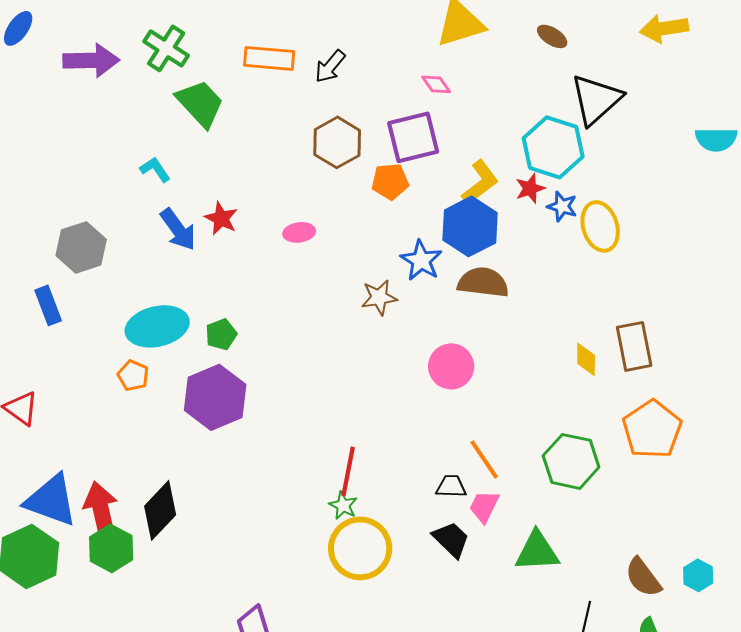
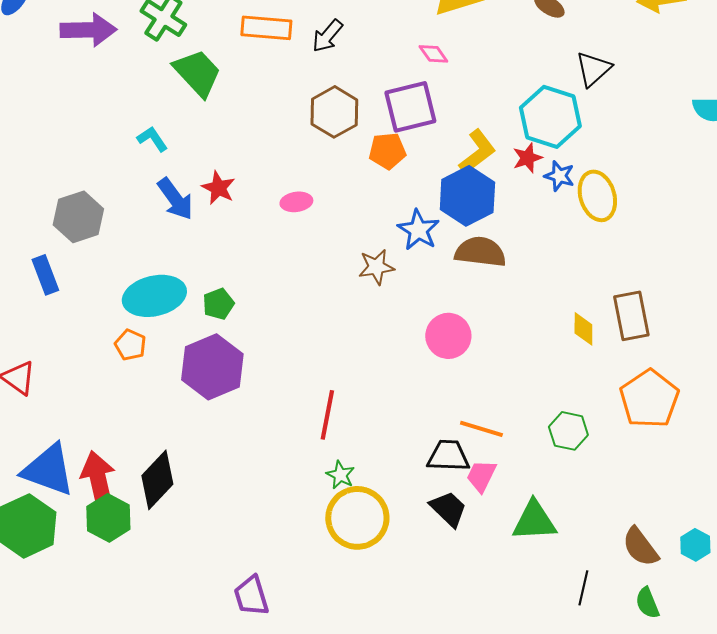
black triangle: (596, 99) -> (593, 69), size x0.7
orange line: (484, 459) -> (481, 429), turned -39
green hexagon: (571, 461) -> (568, 431), size x0.7
red line: (348, 471) -> (327, 415), moved
black trapezoid: (451, 486) -> (448, 456), size x1.4

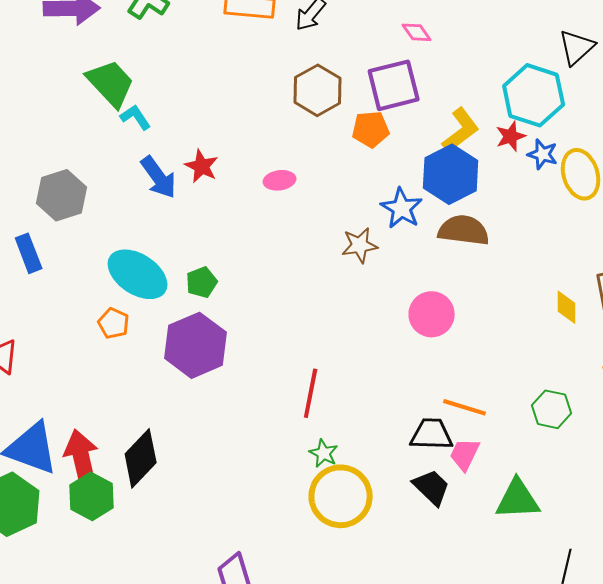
green trapezoid: (197, 73) -> (111, 83), moved
cyan ellipse: (154, 296) -> (138, 274), turned 46

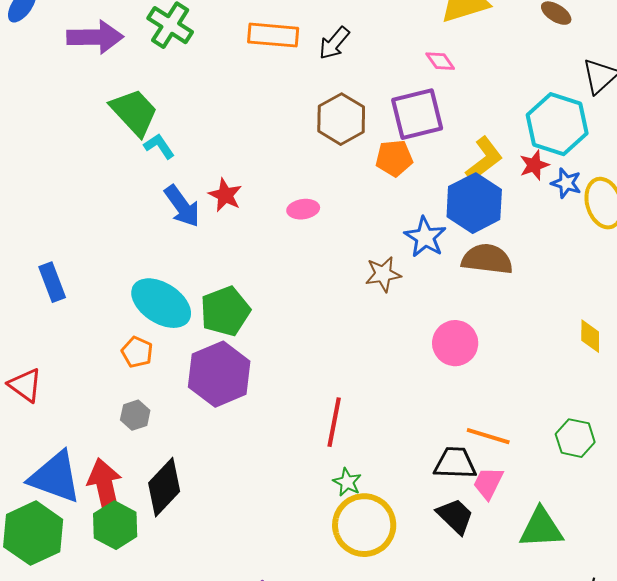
gray hexagon: (62, 195) -> (135, 415), moved, size x0.6
green pentagon: (202, 282) -> (225, 311), size x1.6

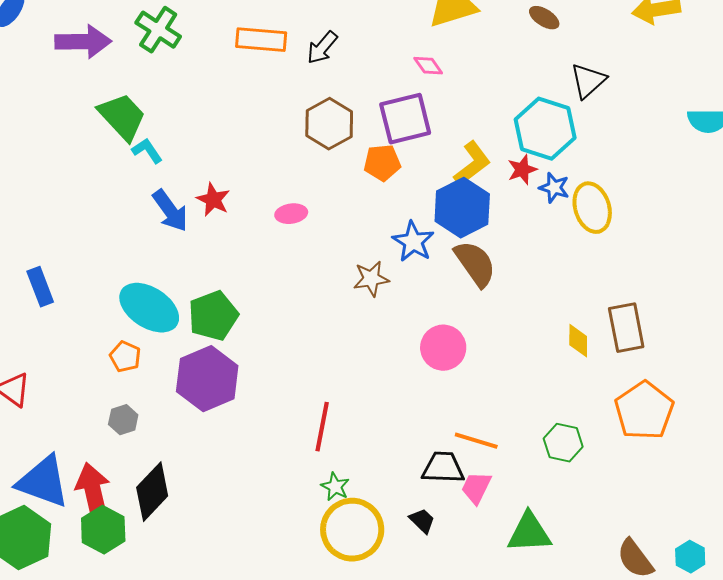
brown semicircle: (487, 259) -> (475, 264), turned 48
black trapezoid: (455, 516) -> (422, 521), moved, size x0.7

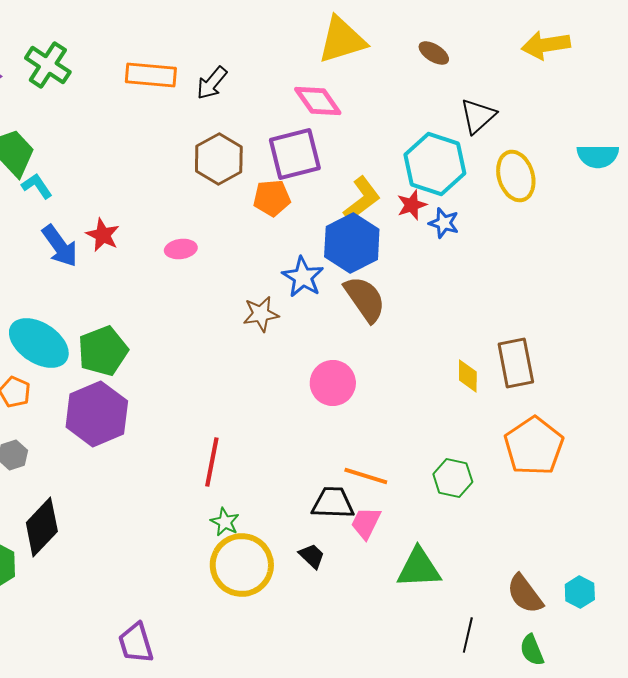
pink diamond: (428, 66) -> (318, 101), size x1.6
yellow ellipse: (592, 208) -> (516, 176), moved

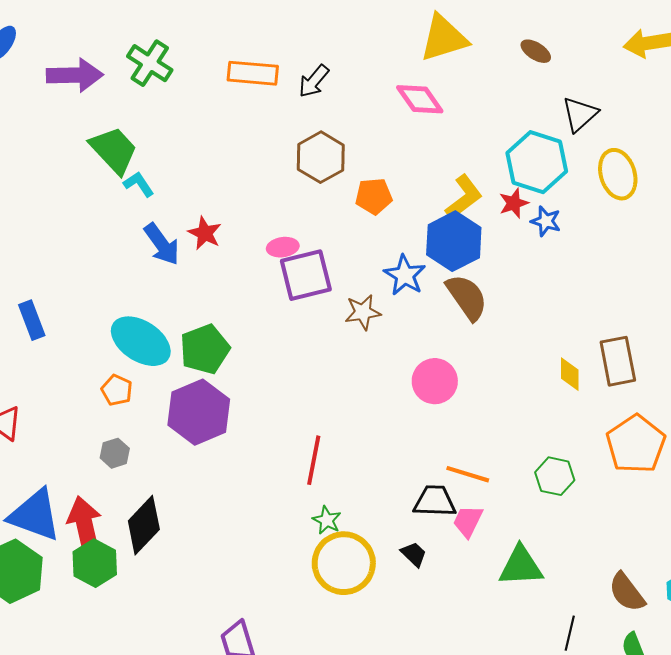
purple square: (295, 154) -> (306, 275), moved

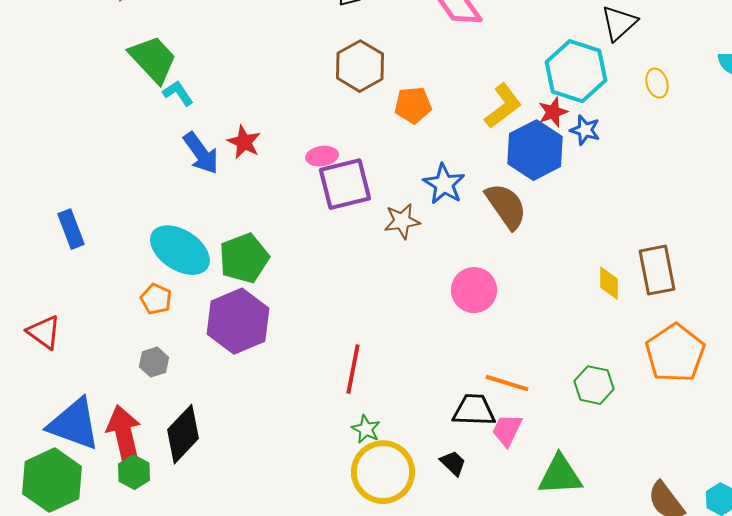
yellow ellipse: (618, 174) -> (657, 83), size x0.6
blue hexagon: (454, 241) -> (535, 150), moved
green hexagon: (95, 563) -> (134, 472), size x0.7

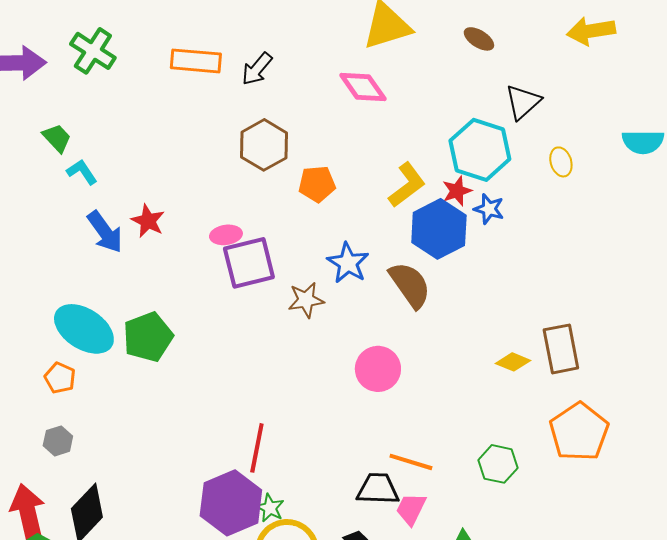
green trapezoid: (153, 59) -> (57, 138), size x0.6
yellow diamond: (609, 283) -> (513, 362), turned -68
purple hexagon: (238, 321) -> (231, 503), moved

